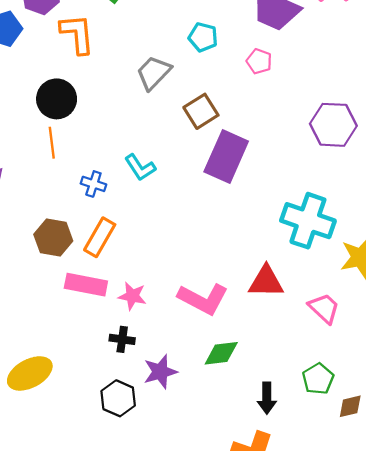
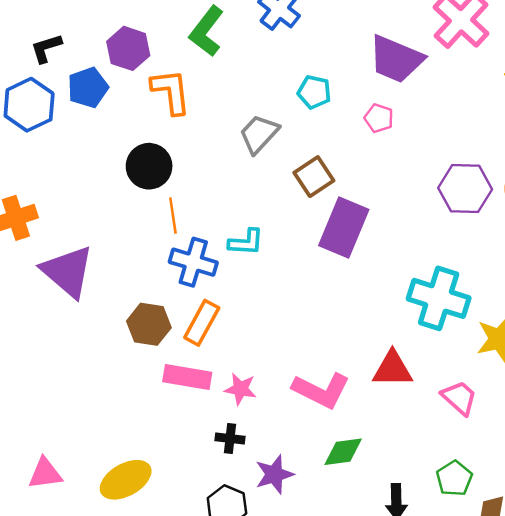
orange line: (52, 143) -> (173, 216), moved
cyan L-shape: (140, 167) -> (246, 242), turned -52
blue cross: (93, 184) -> (193, 262), size x1.6

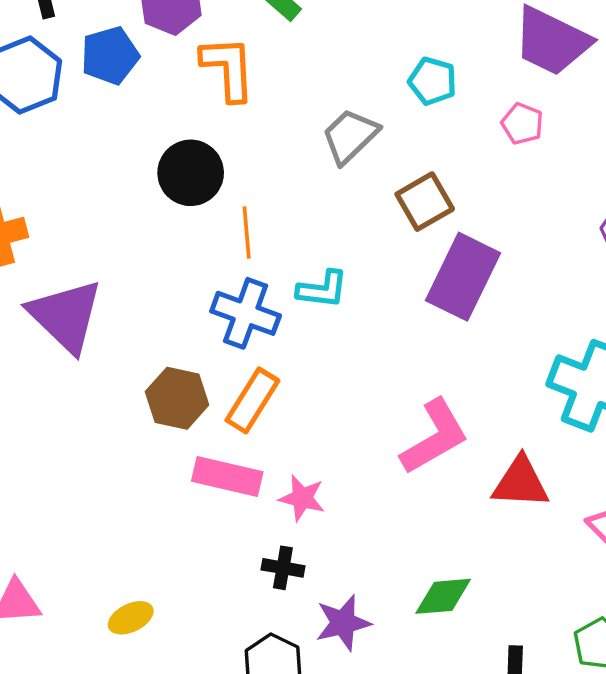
orange line: (173, 216) -> (247, 233), moved
pink L-shape: (321, 390) -> (435, 437), moved, turned -60
yellow ellipse: (126, 480) -> (131, 618), size x0.6

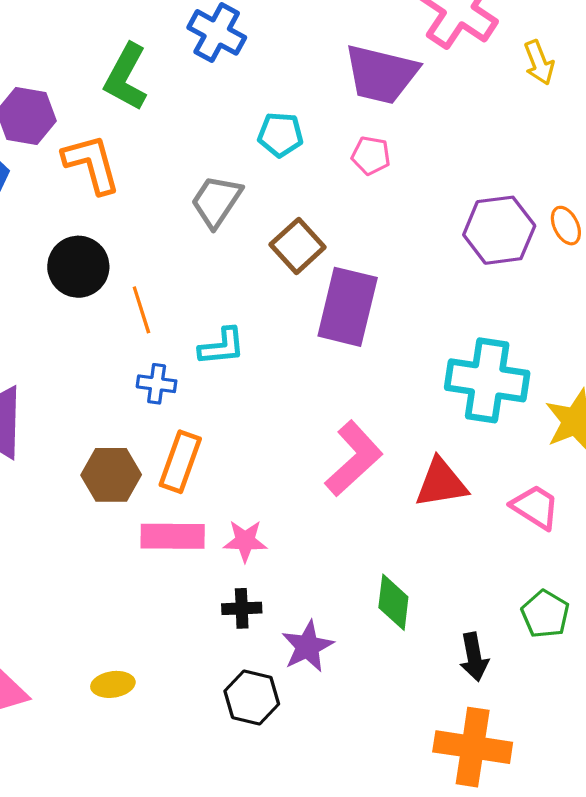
blue cross: (246, 313) -> (157, 384), size x0.6
green diamond: (443, 596) -> (393, 602), turned -66
yellow ellipse: (131, 618) -> (113, 684), turned 30

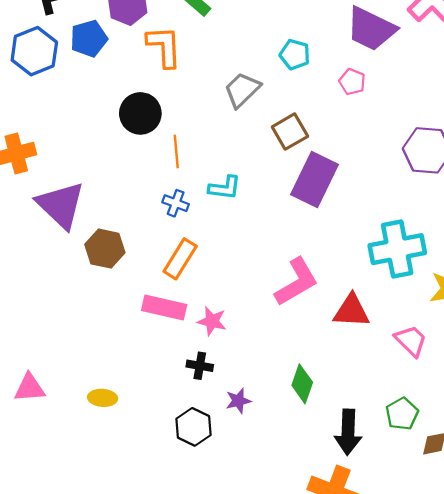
cyan cross: (487, 380) -> (397, 249), turned -32
brown hexagon: (111, 475) -> (105, 249), moved
purple star: (308, 646) -> (238, 401), size x0.7
black arrow: (474, 657) -> (348, 432), size x1.4

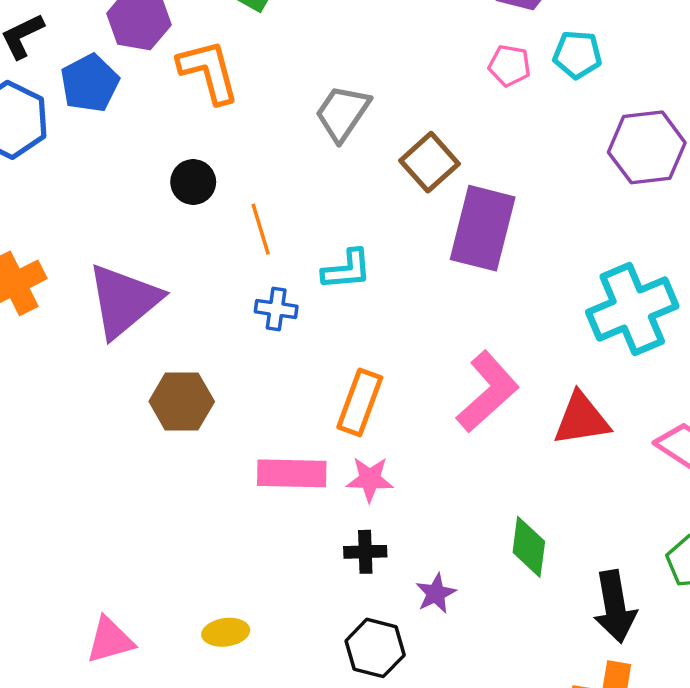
cyan pentagon: (295, 55) -> (577, 55), moved
black circle: (140, 113) -> (193, 182), size x0.7
purple triangle: (61, 205) -> (124, 301), moved, turned 48
orange rectangle: (180, 259) -> (360, 402), moved

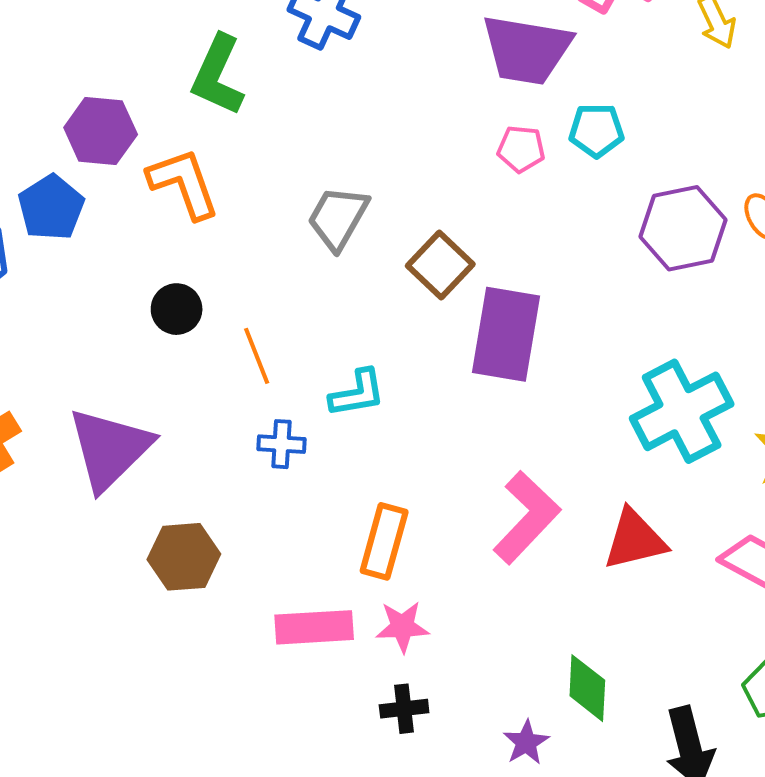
purple star: (436, 593) -> (526, 742), moved

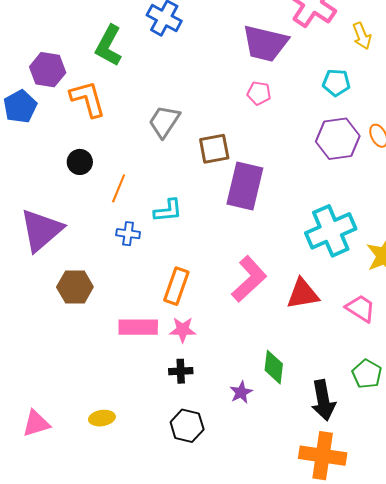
cyan pentagon: (596, 130) -> (336, 83), moved
brown square: (440, 265) -> (214, 149), turned 32
orange line: (257, 356) -> (119, 188), turned 40

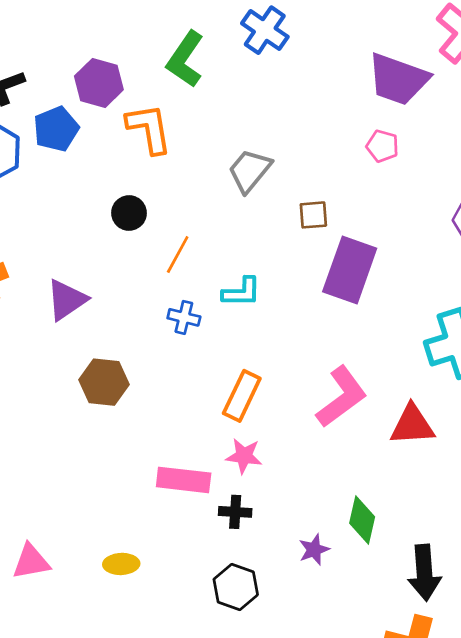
brown square: (214, 149) -> (313, 215), size x0.7
purple triangle: (41, 230) -> (67, 300), size x0.7
pink rectangle: (138, 327) -> (184, 480), moved

